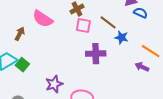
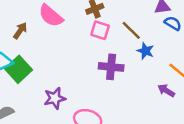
green square: (22, 65) -> (19, 69), size x1.5

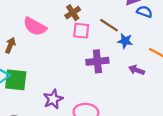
green square: (19, 69) -> (16, 80), turned -30
purple arrow: (166, 90) -> (136, 70), moved

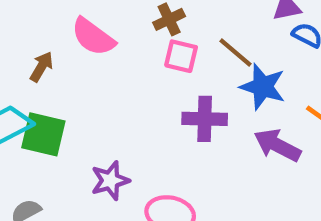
blue star: (125, 41) -> (263, 87), size x1.5
purple arrow: (136, 70) -> (277, 145), size x1.5

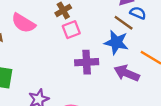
brown line: (236, 52) -> (124, 23), moved
pink square: (181, 56) -> (71, 30), turned -30

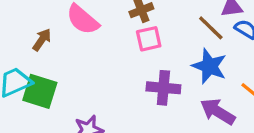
brown line: (124, 23) -> (211, 28), moved

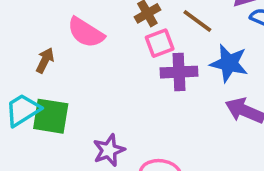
brown line: (211, 28) -> (197, 21), moved
purple cross: (163, 88) -> (179, 72), moved

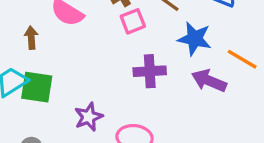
brown arrow: (45, 60) -> (31, 38), turned -30
purple cross: (179, 72) -> (150, 71), moved

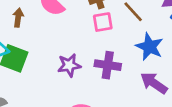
purple star: (89, 117) -> (69, 65), moved

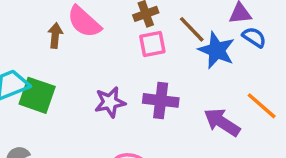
brown arrow: (18, 18) -> (55, 35), moved
blue star: (150, 47) -> (217, 50), moved

